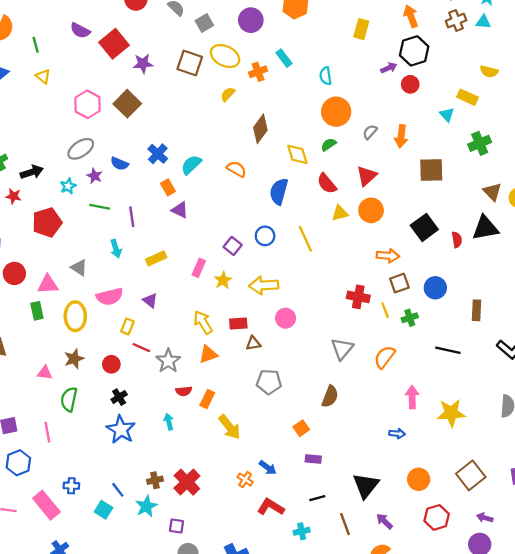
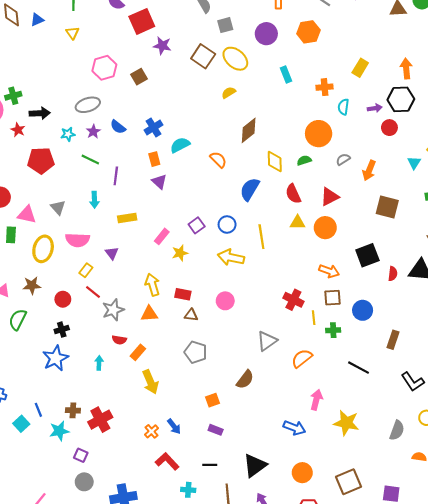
orange cross: (258, 72) -> (325, 87), moved
cyan semicircle: (326, 76) -> (343, 107), moved
brown square: (127, 104) -> (139, 77), size x0.7
yellow arrow: (264, 285) -> (231, 257), moved
blue arrow: (397, 434) -> (294, 428), size x1.5

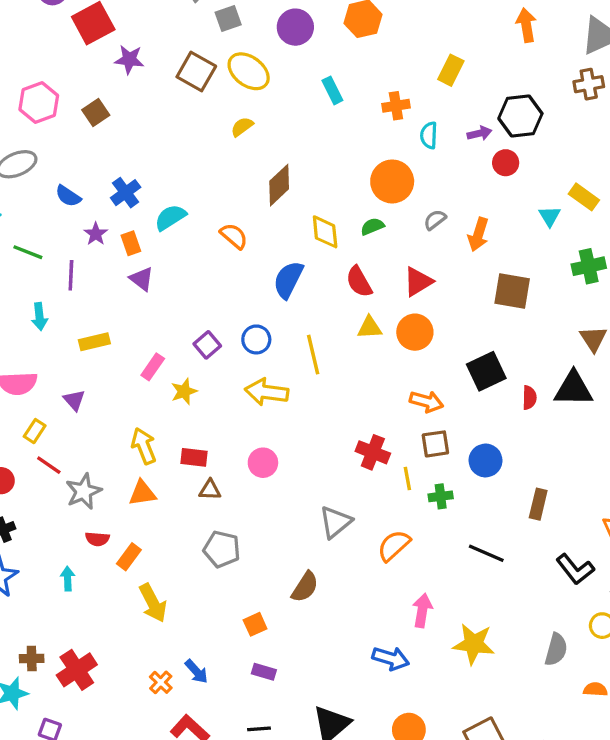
orange arrow: (406, 69) -> (526, 25), moved
purple star: (93, 132) -> (96, 234), moved

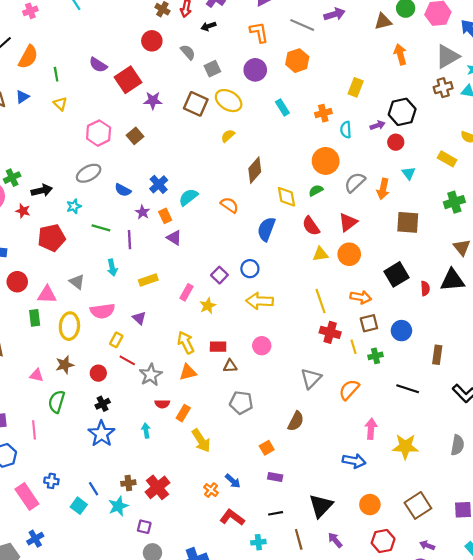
cyan triangle: (550, 216) -> (409, 173), moved
gray semicircle: (435, 220) -> (355, 182), size x1.5
yellow line: (313, 355) -> (320, 301), moved

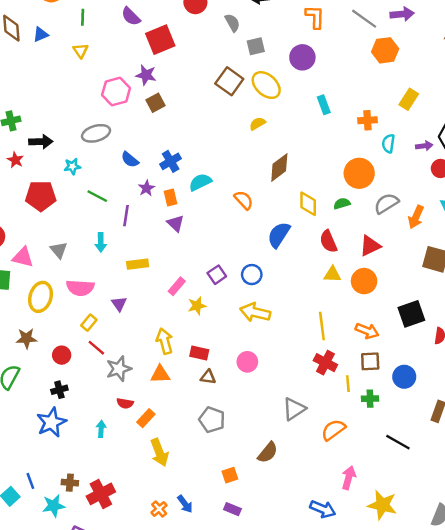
orange hexagon: (297, 61) -> (385, 50), moved
purple star: (153, 101) -> (146, 75), moved

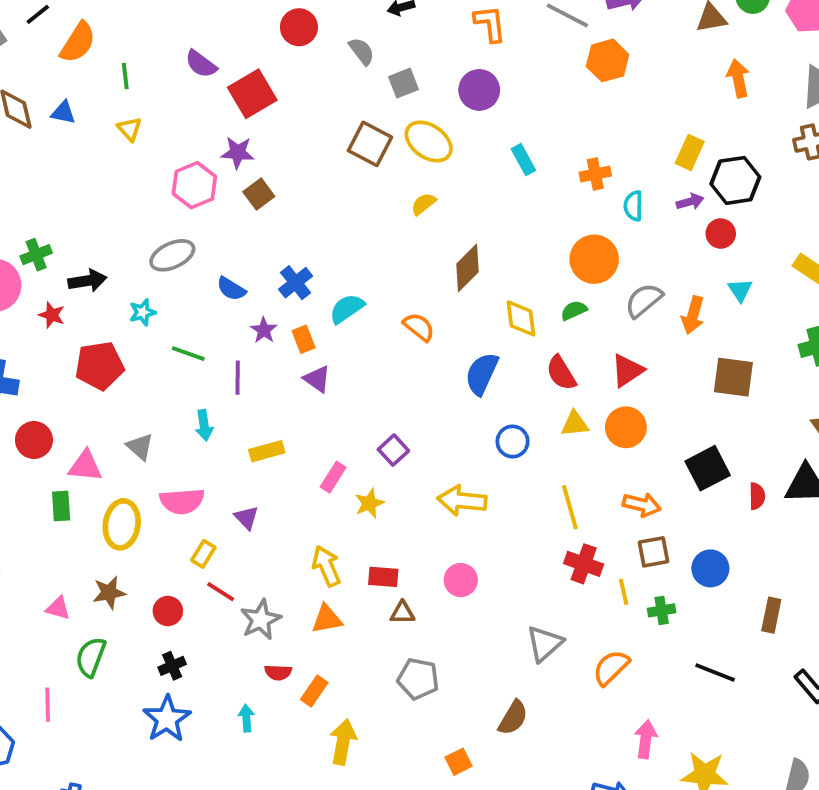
blue triangle: (41, 34) -> (63, 113), turned 42
yellow rectangle: (409, 99) -> (690, 152), moved
blue circle: (252, 275) -> (513, 442), moved
yellow arrow: (159, 452) -> (343, 742), turned -140

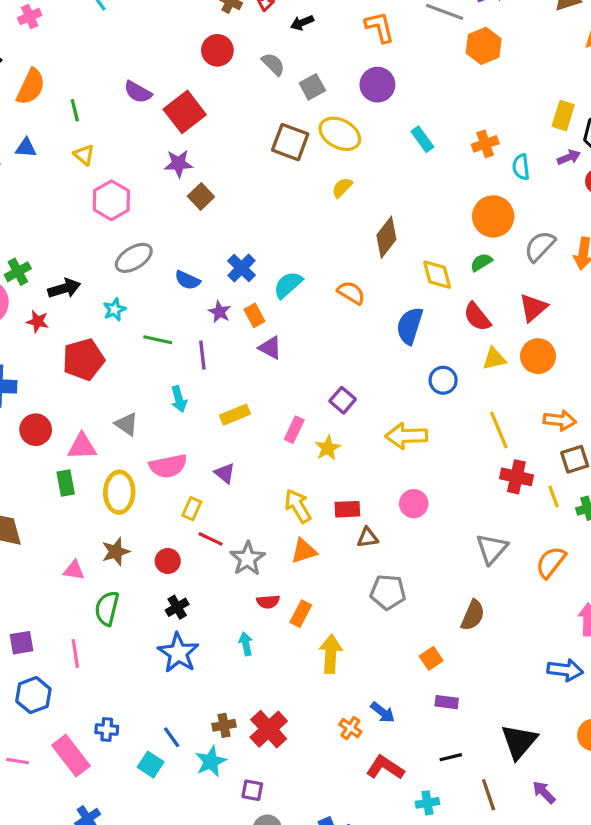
pink hexagon: (194, 185) -> (111, 200), moved

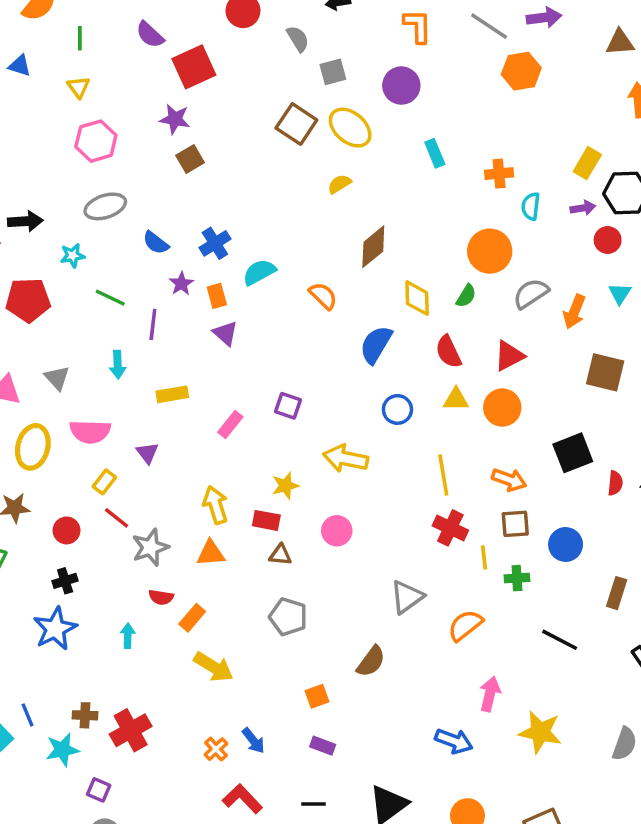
green semicircle: (481, 262) -> (466, 296), turned 140
purple square: (343, 400) -> (288, 406), turned -35
yellow star: (328, 448) -> (285, 486), moved
yellow arrow: (331, 654) -> (214, 667), turned 105

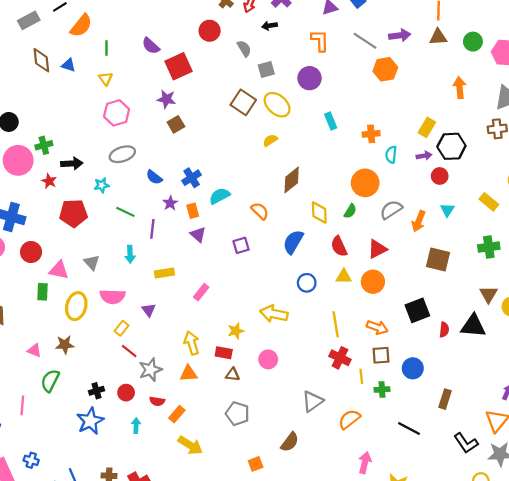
brown triangle: (620, 42) -> (438, 37), moved
purple square: (288, 406) -> (241, 245), moved, turned -35
red circle: (67, 530) -> (126, 393), moved

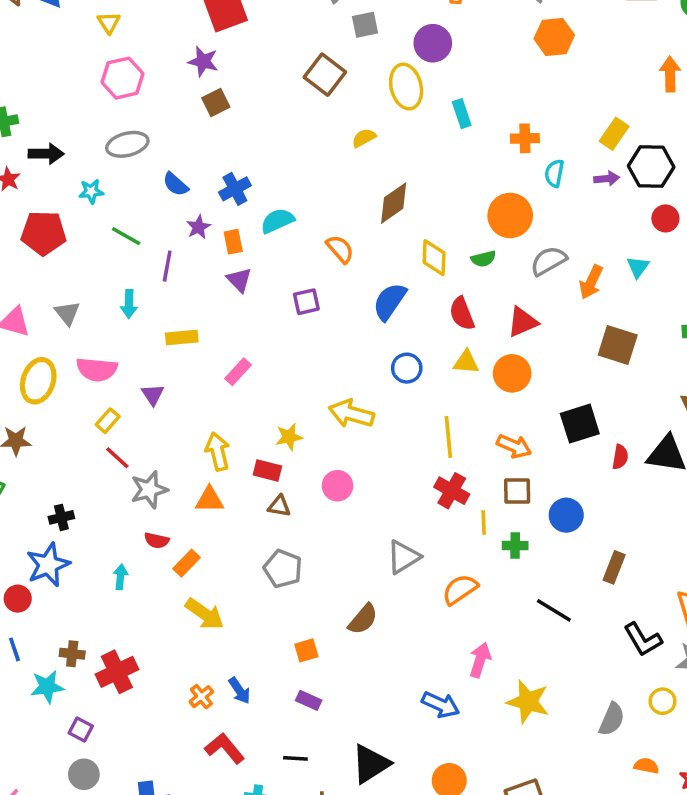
yellow ellipse: (277, 105) -> (406, 87), moved, turned 32
red circle: (440, 176) -> (665, 218), moved
green semicircle: (350, 211) -> (483, 259), turned 40
red circle: (126, 393) -> (18, 599), moved

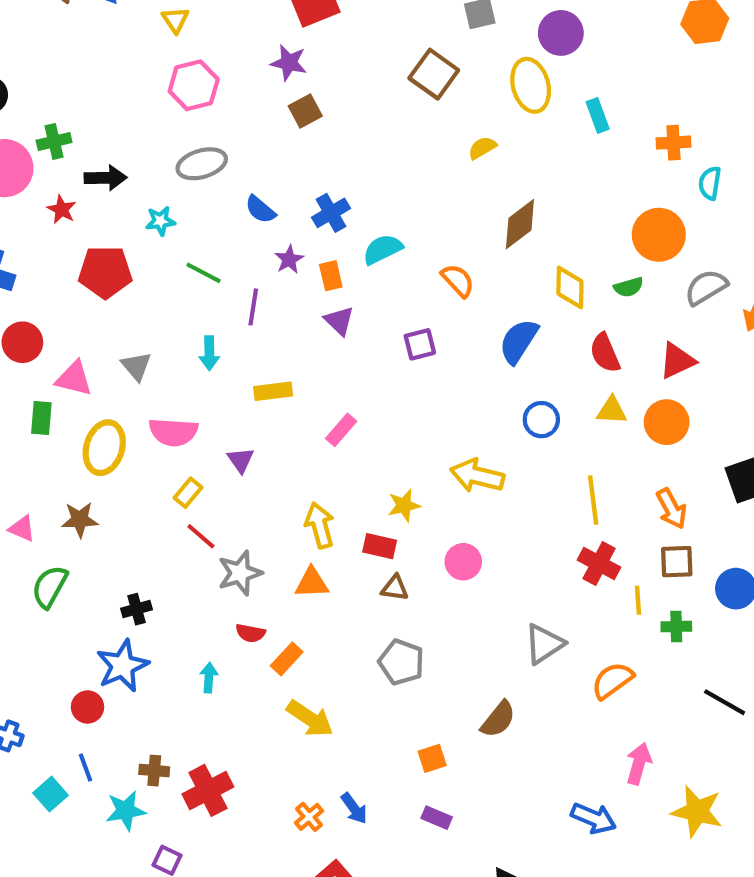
orange arrow: (514, 446) -> (671, 509), turned 40

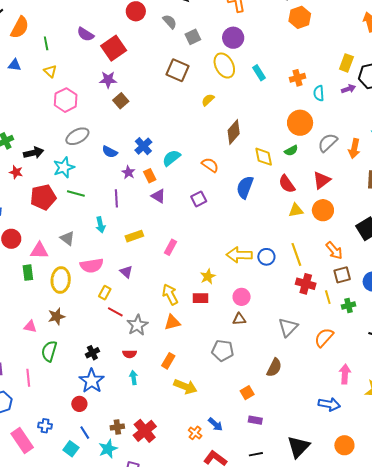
cyan star: (160, 221) -> (64, 167), size x1.5
green line: (204, 273) -> (76, 194), moved
blue circle: (541, 420) -> (266, 257), moved
brown triangle: (395, 588) -> (239, 319), moved
red semicircle: (250, 633) -> (130, 354), moved

